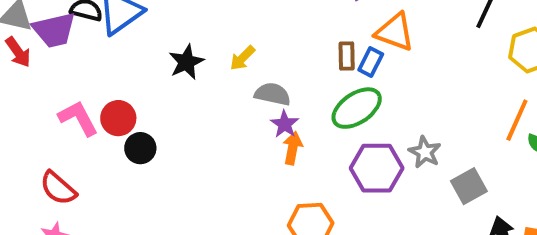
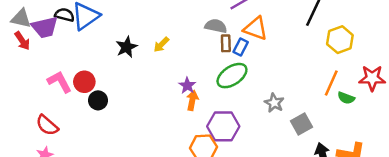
gray semicircle: (273, 94) -> (216, 26), moved
purple hexagon: (377, 168) -> (223, 126), moved

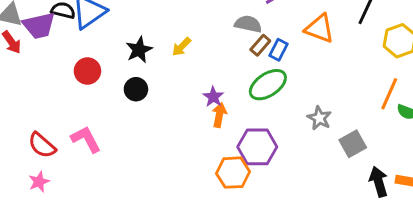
orange triangle: (256, 28) -> (319, 29), moved
brown rectangle: (226, 43) -> (260, 45), turned 42
pink L-shape: (60, 82) -> (86, 139), moved
red circle: (84, 82) -> (87, 71), moved
black circle: (98, 100) -> (136, 89), moved

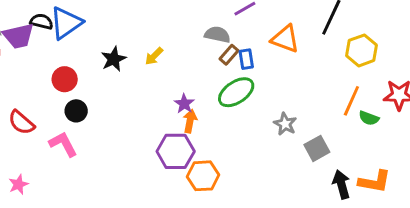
blue rectangle: (278, 50) -> (246, 59), turned -36
black circle: (136, 89) -> (76, 111), moved
red semicircle: (42, 145) -> (21, 122), moved
purple hexagon: (257, 147) -> (176, 151), moved

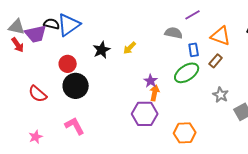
brown rectangle: (229, 55) -> (216, 61), moved
black circle: (76, 111) -> (76, 86), size x1.6
pink L-shape: (63, 144) -> (75, 126), moved
orange hexagon: (203, 176) -> (185, 133), moved

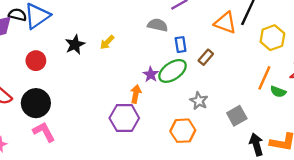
orange triangle: (221, 36) -> (225, 23), moved
purple star: (151, 81) -> (151, 74), moved
black circle: (76, 86) -> (36, 103), moved
gray star: (221, 95) -> (199, 101), moved
orange hexagon: (185, 133) -> (183, 131), moved

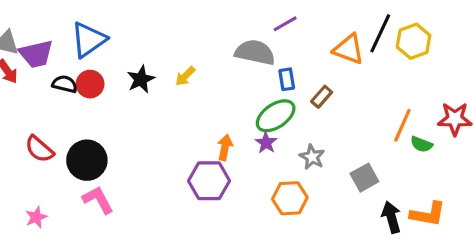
black semicircle: (18, 15) -> (65, 84), moved
gray semicircle: (158, 25) -> (255, 52), size x1.4
yellow hexagon: (272, 38) -> (414, 41), moved
red circle: (36, 61) -> (90, 84), moved
purple star: (151, 74) -> (266, 143), moved

